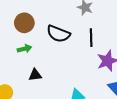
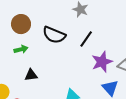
black line: (91, 38) -> (86, 39), turned 36

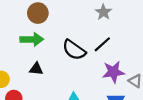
black semicircle: (54, 35) -> (74, 50), moved
green arrow: (21, 49) -> (32, 39), size x1.5

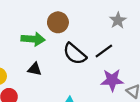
gray star: (103, 12) -> (118, 20), moved
brown circle: (38, 13) -> (58, 22), moved

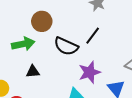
purple star: (112, 80) -> (90, 72), moved

